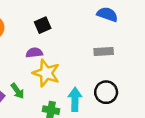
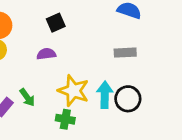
yellow star: (46, 73) -> (73, 91), moved
cyan arrow: (75, 99) -> (105, 95), moved

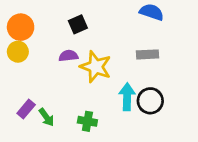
yellow star: (73, 91) -> (96, 67), moved
green arrow: (27, 97) -> (47, 117), moved

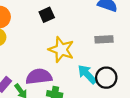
purple semicircle: (68, 56) -> (39, 77), moved, size x1.6
cyan arrow: (127, 97) -> (87, 74), turned -45

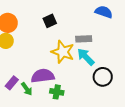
gray rectangle: (104, 39) -> (84, 39), moved
cyan arrow: (87, 74) -> (86, 57), moved

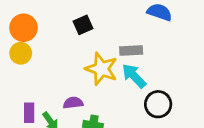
purple semicircle: (43, 76) -> (73, 103), size x0.6
purple rectangle: (12, 83) -> (29, 113), turned -40

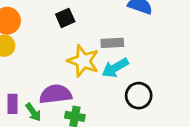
cyan arrow: (134, 76) -> (115, 68), turned -76
purple semicircle: (73, 103) -> (55, 94), size x1.6

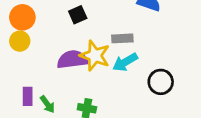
purple semicircle: (55, 94) -> (72, 60), moved
black circle: (139, 96) -> (161, 82), moved

